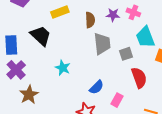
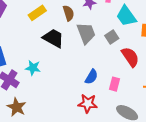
black trapezoid: (41, 36) -> (53, 38), moved
cyan star: (63, 68) -> (33, 68), moved
brown star: (29, 95) -> (17, 107), moved

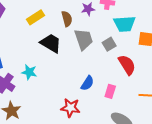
cyan trapezoid: (126, 16) -> (124, 24), turned -60
red star: (88, 103) -> (70, 108), moved

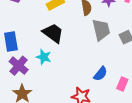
black trapezoid: (51, 43) -> (53, 33), moved

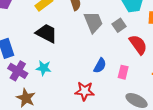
cyan star: (44, 57) -> (44, 68), moved

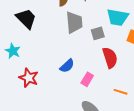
red star: (85, 91) -> (29, 78), moved

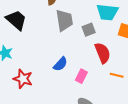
orange line: (121, 92) -> (117, 75), moved

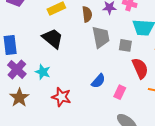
gray square: (89, 30) -> (125, 45), turned 32

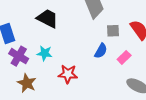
gray square: (125, 45) -> (113, 31), moved
pink rectangle: (120, 92) -> (124, 57), turned 32

